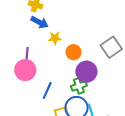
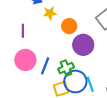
pink circle: (25, 70) -> (25, 60), moved
green cross: (79, 86) -> (66, 68), moved

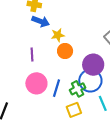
orange circle: (69, 26) -> (65, 51), moved
blue circle: (75, 81) -> (90, 81), moved

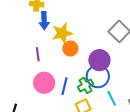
blue arrow: (41, 21) -> (44, 21), turned 72
yellow star: (58, 35) -> (62, 33), size x1.5

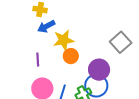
blue arrow: (44, 21) -> (46, 26), turned 60

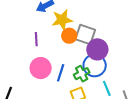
gray square: (121, 42) -> (85, 35), moved, turned -30

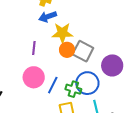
purple circle: (97, 49) -> (112, 65), moved
green cross: (82, 74) -> (73, 89), turned 35

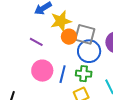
purple line: (34, 48) -> (36, 42), turned -56
blue circle: (87, 83) -> (89, 51), moved

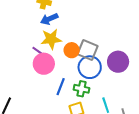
yellow star: (61, 21) -> (51, 39), moved
pink circle: (42, 71) -> (44, 64), moved

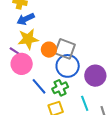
purple circle: (118, 62) -> (95, 76), moved
blue line: (61, 87) -> (39, 86), turned -60
green cross: (82, 89) -> (60, 88), turned -35

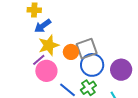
gray square: (65, 49) -> (87, 49), turned -30
purple line: (16, 52) -> (39, 60), turned -64

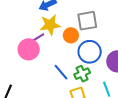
gray square: (87, 49) -> (87, 21), moved
pink circle: (46, 71) -> (29, 49), moved

